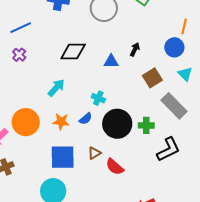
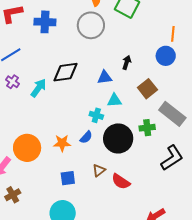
cyan triangle: (185, 74) -> (114, 100), moved, turned -42
cyan arrow: (56, 88) -> (38, 88), moved
green cross: (146, 125) -> (147, 128), moved
blue square: (63, 157) -> (68, 178), size x0.6

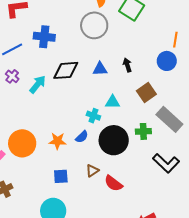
blue cross: (45, 22) -> (44, 37), moved
black arrow: (127, 63) -> (127, 65), turned -40
blue triangle: (105, 77) -> (100, 69), moved
black L-shape: (172, 158) -> (166, 163), turned 72

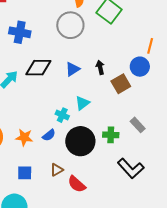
blue triangle: (100, 69) -> (73, 69), turned -35
brown square: (146, 93) -> (121, 84), moved
cyan triangle: (113, 102) -> (82, 103), turned -42
gray rectangle: (169, 119) -> (138, 125), size x0.6

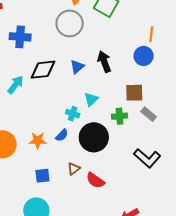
black arrow: (100, 67) -> (104, 62), size x1.5
brown square: (121, 84) -> (134, 93), moved, turned 36
green cross: (111, 135) -> (120, 116), moved

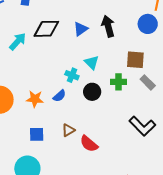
cyan triangle: (91, 99) -> (92, 63), turned -35
black circle: (94, 137) -> (92, 92), moved, size x0.6

